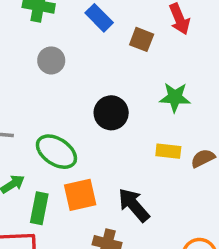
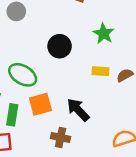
green star: (175, 97) -> (104, 34), turned 30

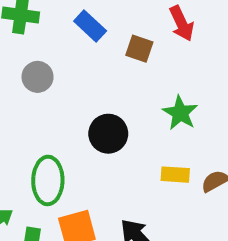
green ellipse: (23, 75) -> (48, 180), turned 60

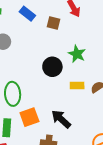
black circle: (108, 134) -> (52, 67), moved

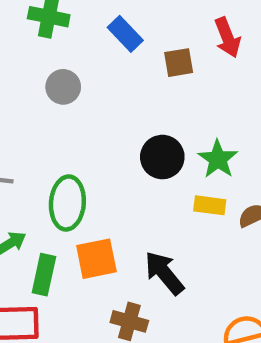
brown square: (53, 23) -> (179, 63), turned -32
green star: (77, 54) -> (218, 159), moved

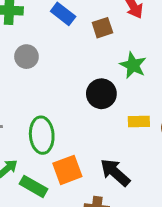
green star: (218, 159) -> (133, 65), moved
green rectangle: (44, 275) -> (33, 186), turned -64

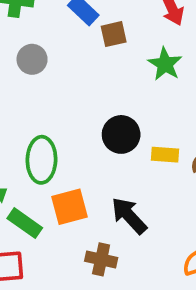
brown square: (102, 28) -> (114, 34), moved
green star: (133, 65) -> (165, 64), moved
black circle: (101, 94) -> (121, 134), moved

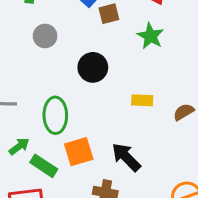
black circle: (121, 134) -> (93, 67), moved
yellow rectangle: (165, 155) -> (142, 100), moved

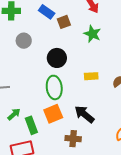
green ellipse: (55, 115) -> (54, 87), moved
green rectangle: (44, 166) -> (31, 125), turned 42

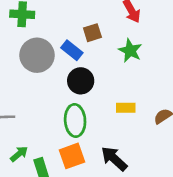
blue rectangle: (47, 12) -> (72, 50), moved
gray circle: (24, 41) -> (37, 55), size x1.6

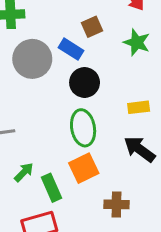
black arrow: (114, 159) -> (140, 149), moved

